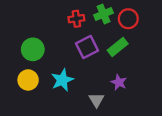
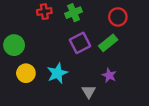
green cross: (104, 14) -> (74, 13), moved
red cross: (76, 19) -> (44, 12), moved
green circle: (33, 49) -> (14, 45), moved

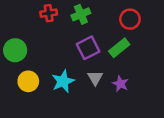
gray triangle: (89, 92) -> (95, 78), moved

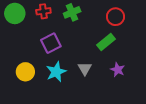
purple square: (88, 48) -> (51, 43), moved
green circle: (15, 50) -> (15, 13), moved
purple star: (120, 84) -> (118, 70), moved

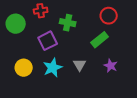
green cross: (72, 12) -> (68, 23), moved, turned 35
green circle: (15, 13) -> (16, 24), moved

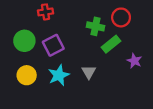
green cross: (68, 23) -> (95, 26), moved
green circle: (16, 24) -> (24, 41), moved
purple star: (111, 66) -> (134, 61), moved

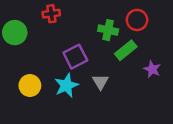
green circle: (24, 41) -> (15, 33), moved
purple square: (53, 45) -> (75, 57), moved

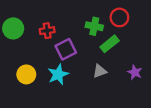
red cross: (51, 14) -> (47, 31), moved
purple star: (152, 69) -> (135, 72), moved
gray triangle: (100, 82) -> (100, 71), moved, turned 40

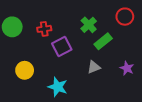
red circle: (119, 17) -> (125, 17), moved
green cross: (94, 26) -> (89, 25), turned 35
cyan star: (58, 74) -> (58, 87), moved, turned -30

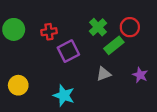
red circle: (125, 17) -> (130, 27), moved
yellow circle: (25, 70) -> (18, 85), moved

